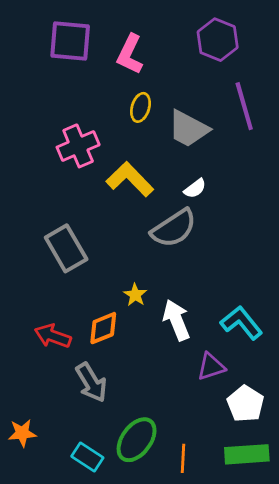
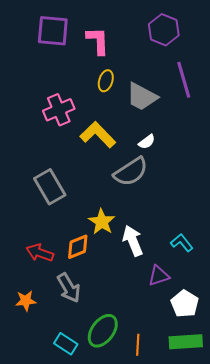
pink L-shape: (130, 54) -> (98, 41), turned 152
yellow star: (135, 295) -> (102, 222), size x1.5
cyan L-shape: (242, 323) -> (182, 243), size x0.7
orange star: (22, 433) -> (26, 301), moved

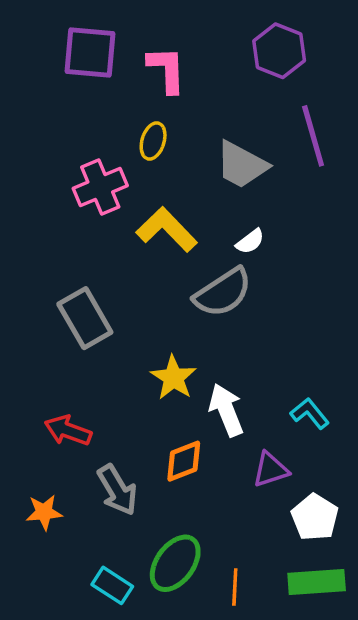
yellow ellipse: (106, 81) -> (153, 141), moved
orange diamond: (78, 247) -> (184, 461), moved

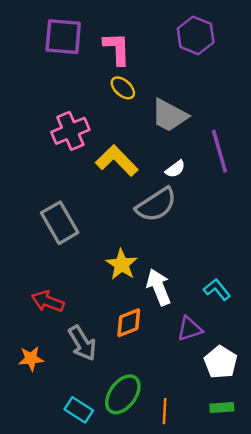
purple line: (313, 136) -> (219, 151), moved
yellow ellipse: (153, 141) -> (123, 88), moved, turned -65
green rectangle: (317, 582) -> (222, 408), size x0.6

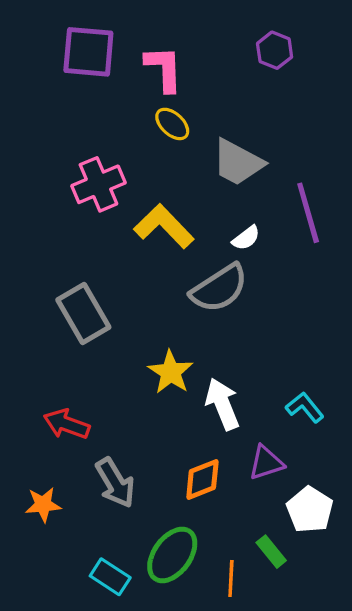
purple hexagon: (196, 35) -> (275, 50), size x0.7
orange diamond: (129, 323) -> (202, 479), moved
green rectangle: (222, 408) -> (271, 552), moved, turned 55

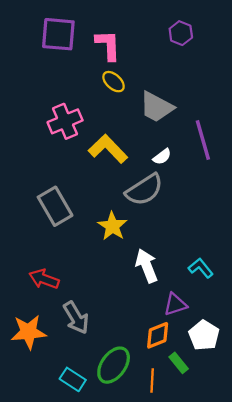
yellow star: (171, 372) -> (112, 226), moved
orange diamond: (202, 479) -> (158, 335), moved
orange star: (43, 505) -> (29, 332), size x1.5

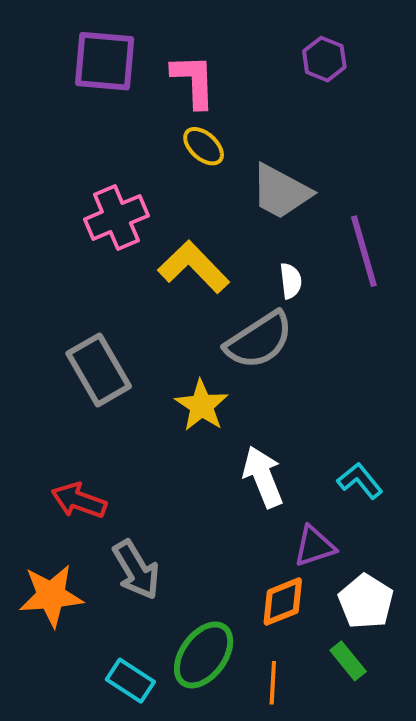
white semicircle: (162, 157) -> (291, 281), turned -60
green rectangle: (179, 363) -> (348, 661), moved

